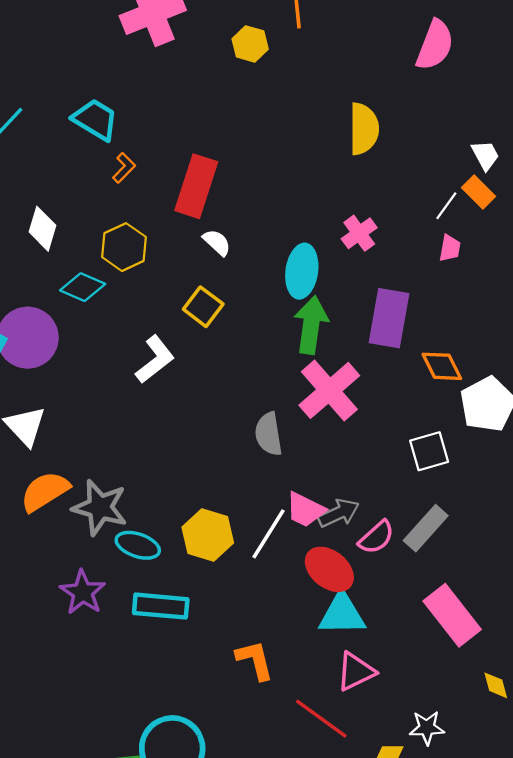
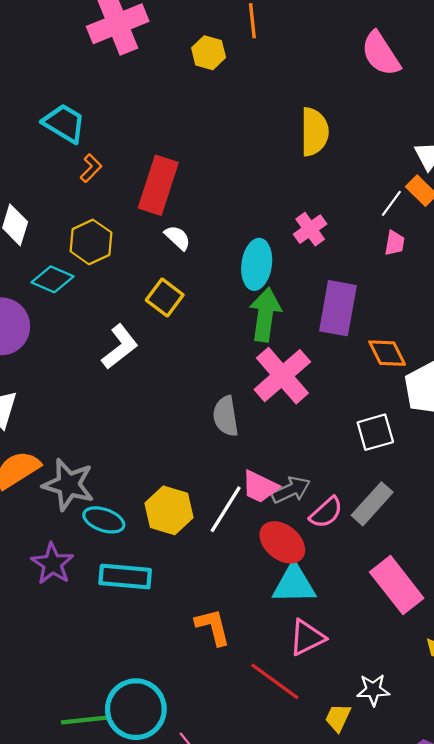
pink semicircle: (435, 45) -> (381, 54), turned 126

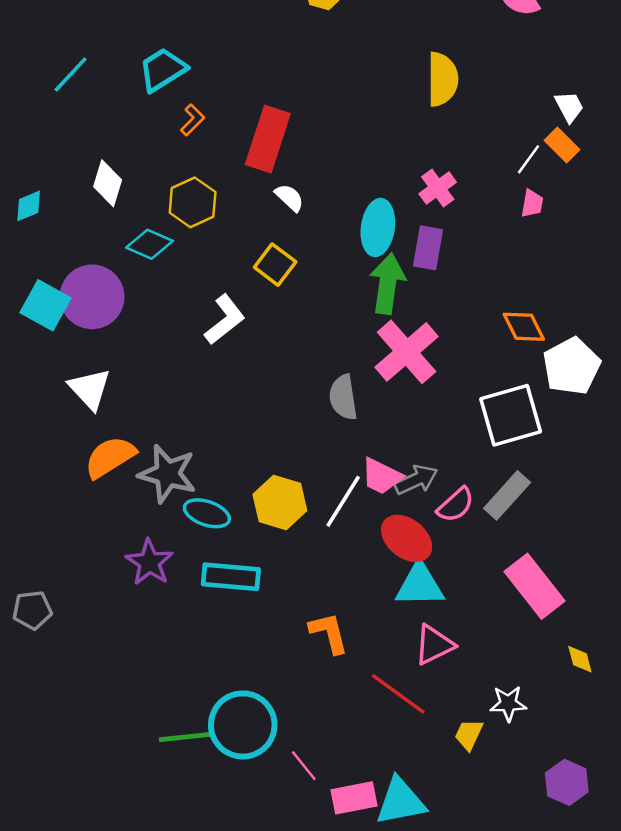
cyan trapezoid: (64, 123) -> (163, 70), turned -63
purple rectangle: (338, 308) -> (428, 248), moved, size x0.7
white square: (375, 432) -> (511, 415), size x1.5

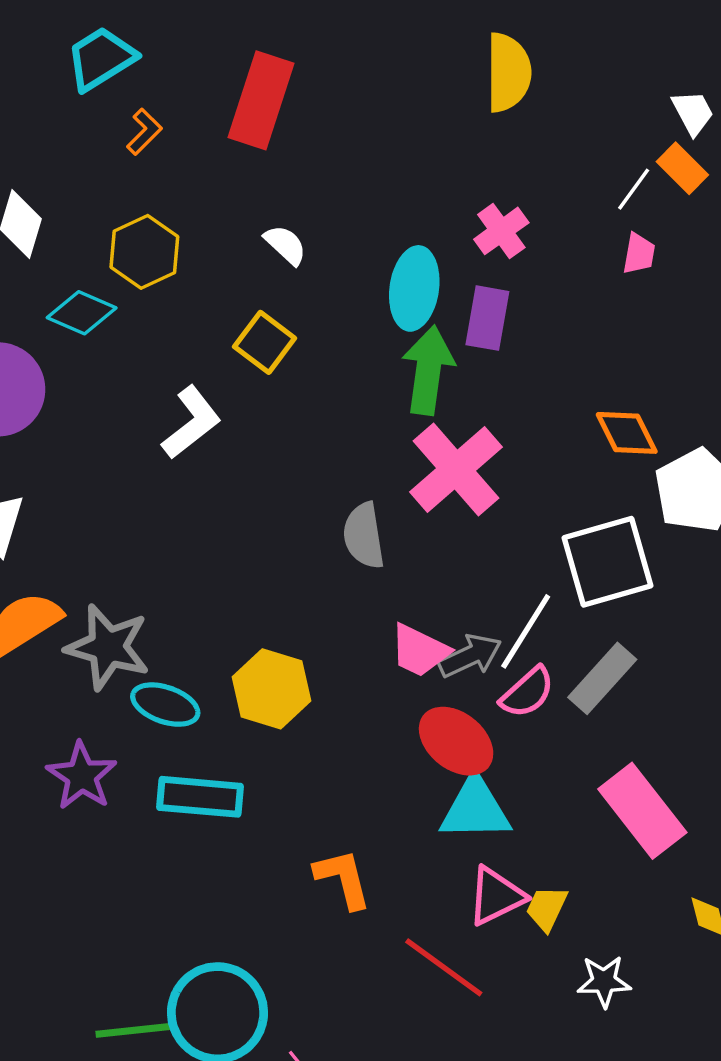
red rectangle: (268, 139) -> (261, 100), moved
white line: (343, 501) -> (526, 631), moved
yellow trapezoid: (469, 735) -> (547, 908), moved

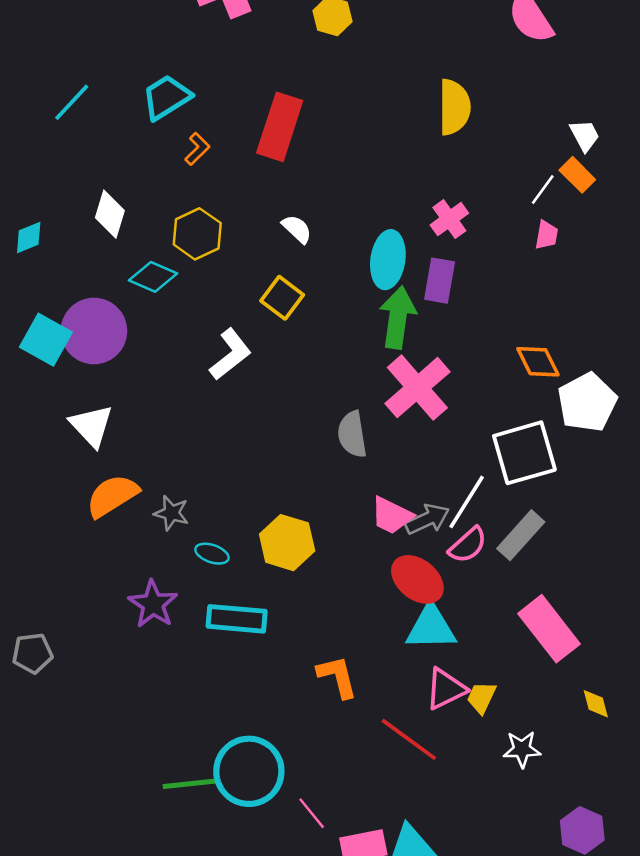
gray star: (108, 647) -> (171, 513), size x0.6
cyan ellipse: (165, 705) -> (212, 554), size x0.7

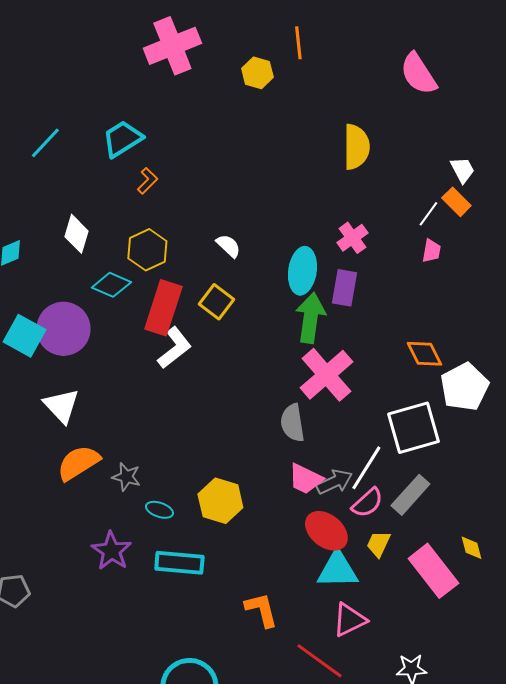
red rectangle: (280, 127) -> (163, 308), moved
gray semicircle: (352, 434) -> (292, 423), moved
yellow trapezoid: (481, 698) -> (378, 544), moved
yellow diamond: (596, 704) -> (471, 548), moved

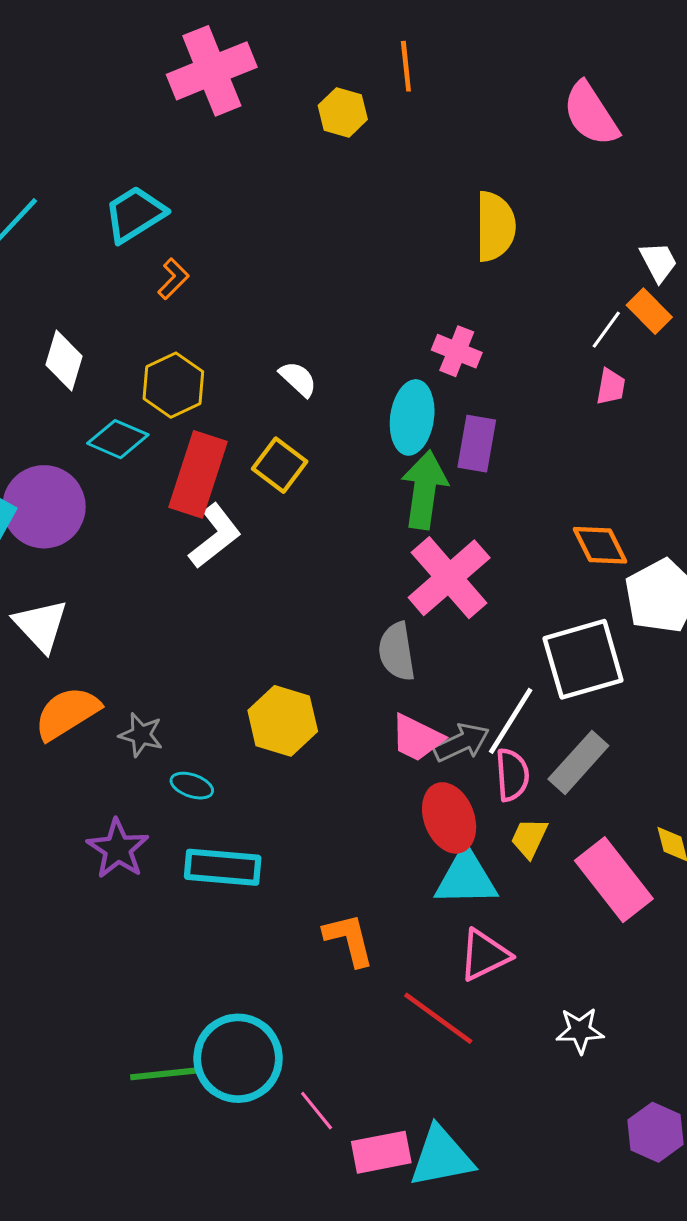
pink cross: (352, 238) -> (457, 351), moved, turned -32
yellow hexagon: (220, 501) -> (283, 721), moved
pink semicircle: (367, 503) -> (512, 775), turned -52
red ellipse: (326, 531) -> (449, 818), turned 30

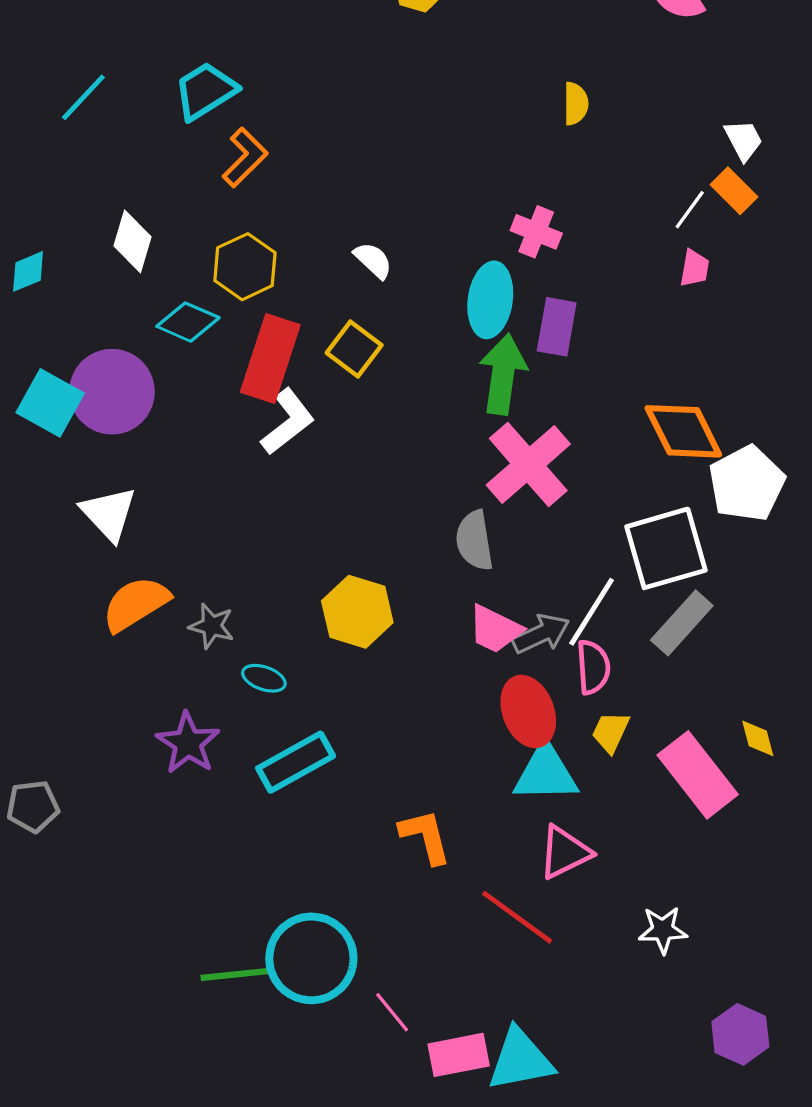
yellow semicircle: (495, 226) -> (576, 104), size x0.6
orange L-shape: (173, 279) -> (245, 157), size x1.4
orange diamond: (600, 545) -> (683, 431), size x1.4
gray rectangle: (578, 762) -> (682, 623), moved
cyan rectangle: (223, 867) -> (296, 762), turned -34

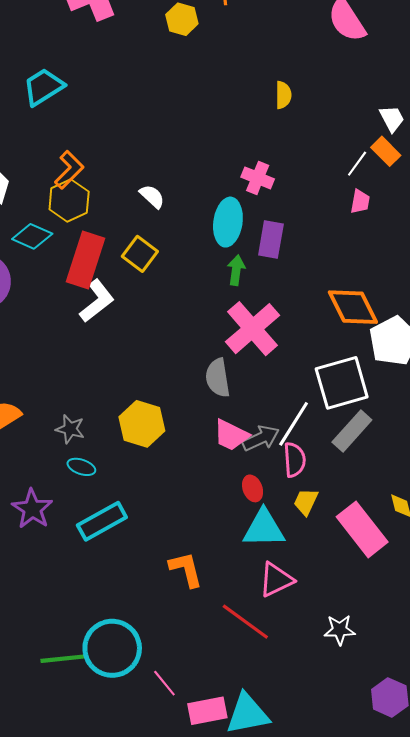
orange L-shape: (245, 157) -> (69, 170), moved
green arrow: (503, 374) -> (236, 270), size x0.6
gray star: (212, 626) -> (70, 429), moved
red ellipse: (528, 711) -> (253, 488), size x0.6

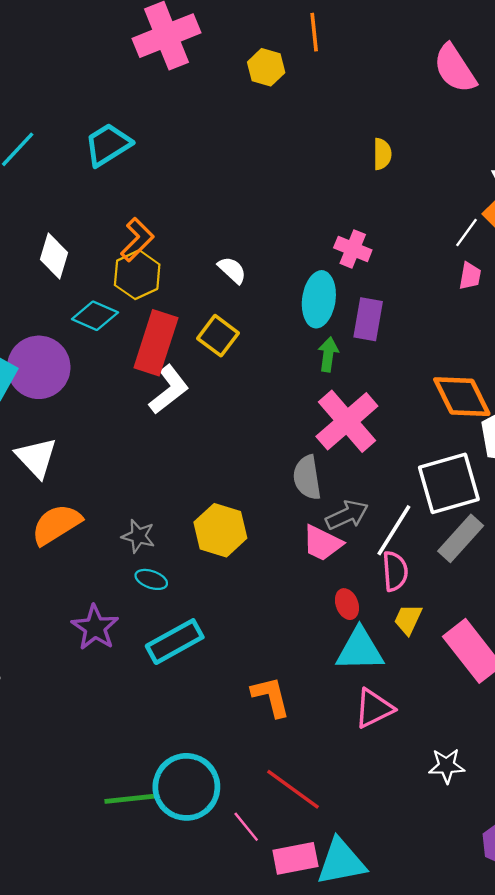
gray arrow: (261, 438) -> (347, 515), moved
red line: (245, 622) -> (293, 789), moved

